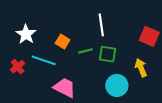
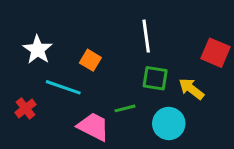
green line: (86, 51) -> (125, 108), moved
red cross: (18, 67) -> (26, 108), moved
yellow arrow: (141, 68) -> (191, 89), moved, turned -30

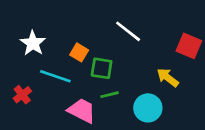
white line: (146, 36) -> (128, 31), turned -44
green square: (155, 78) -> (102, 68), moved

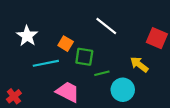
cyan line: (55, 76) -> (46, 63), turned -30
red cross: (22, 95) -> (14, 96), moved
green line: (110, 95) -> (102, 73), moved

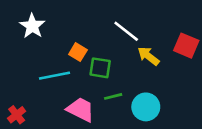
white star: (27, 36) -> (32, 26), moved
yellow arrow: (139, 64) -> (148, 56), moved
green line: (102, 73) -> (113, 96), moved

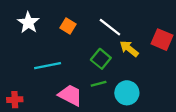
orange square: (78, 52) -> (68, 26), moved
green square: (100, 68) -> (101, 59), moved, turned 30
red cross: (17, 115) -> (15, 100), turned 35

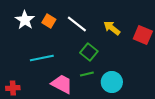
orange square: (68, 26) -> (49, 21), moved
white line: (110, 27) -> (77, 24), moved
yellow arrow: (129, 49) -> (112, 28), moved

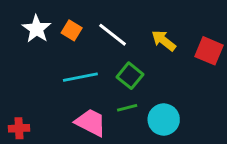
cyan line: (42, 58) -> (80, 77), moved

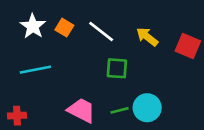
green square: (130, 76) -> (117, 68), turned -35
cyan line: (80, 77) -> (35, 70), moved
green line: (127, 108) -> (120, 110), moved

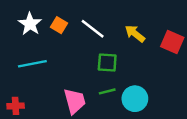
pink trapezoid: (81, 110) -> (75, 101), turned 48
green line: (120, 110) -> (107, 91), moved

